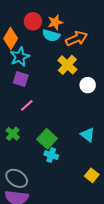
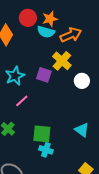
cyan star: (20, 57) -> (15, 76), moved
purple square: (21, 79) -> (44, 75), moved
green square: (47, 139) -> (42, 134), turned -36

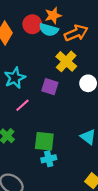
red circle: (28, 18) -> (32, 24), moved
purple square: (44, 75) -> (50, 87), moved
cyan cross: (46, 150) -> (49, 159), turned -32

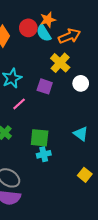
cyan semicircle: (49, 30) -> (44, 33), turned 42

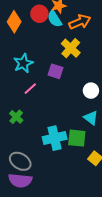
white circle: (81, 83) -> (91, 91), moved
green square: (40, 138) -> (77, 138), moved
cyan cross: (44, 154) -> (55, 138), size x1.6

